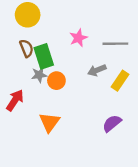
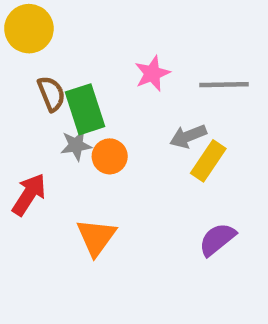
yellow circle: (28, 15) -> (29, 29), moved
yellow rectangle: (120, 81) -> (208, 161), moved

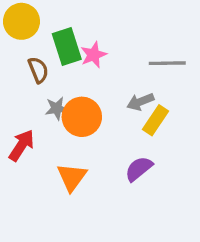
pink star: (152, 73) -> (94, 55), moved
green rectangle: (85, 109) -> (67, 46), moved
orange circle: (110, 156) -> (82, 117), size x1.5
purple semicircle: (217, 239) -> (139, 169), moved

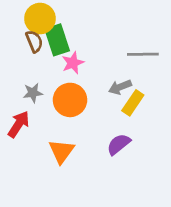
yellow circle: (21, 21) -> (40, 19), moved
pink star: (94, 55) -> (73, 63), moved
brown semicircle: (38, 70) -> (34, 41), moved
gray star: (57, 108) -> (33, 93), moved

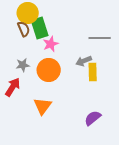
yellow rectangle: (133, 103) -> (93, 72), turned -36
purple semicircle: (119, 144) -> (93, 118), moved

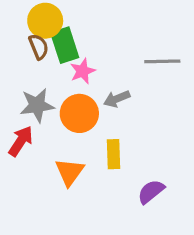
gray arrow: (84, 61) -> (117, 99), moved
gray star: (23, 65) -> (37, 105), size x1.5
yellow rectangle: (93, 72) -> (114, 154), moved

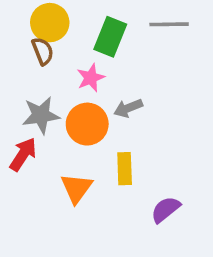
green rectangle: (65, 45) -> (110, 37), moved, turned 40
gray line: (162, 61) -> (169, 24), moved

